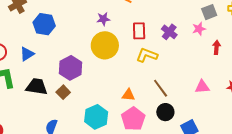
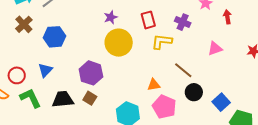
purple cross: (169, 32) -> (183, 22), moved
pink triangle: (202, 87) -> (215, 48), moved

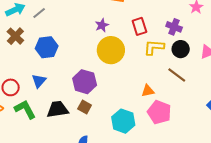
black circle: (194, 92) -> (181, 49), moved

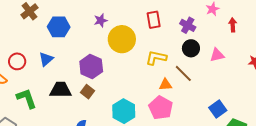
purple star: (102, 25) -> (101, 20), moved
yellow L-shape: (154, 47) -> (156, 58), moved
orange triangle: (148, 91) -> (165, 85), moved
green L-shape: (25, 109) -> (27, 98), moved

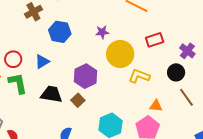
red rectangle: (154, 20) -> (155, 40), turned 72
black circle: (191, 48) -> (176, 72), moved
yellow L-shape: (156, 58) -> (139, 76), moved
brown line: (183, 73) -> (186, 97), moved
green L-shape: (27, 98) -> (18, 83), moved

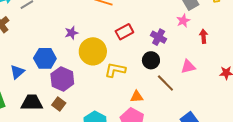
blue hexagon: (60, 32) -> (45, 58), moved

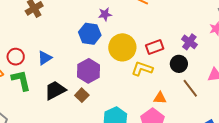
red rectangle: (124, 32) -> (155, 47), moved
purple star: (71, 33) -> (105, 14), moved
blue hexagon: (45, 58) -> (90, 34), moved
black trapezoid: (32, 103) -> (55, 90), turned -35

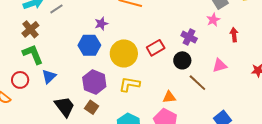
yellow L-shape: (142, 69) -> (129, 84), moved
green L-shape: (21, 80) -> (33, 54), moved
black trapezoid: (55, 90) -> (65, 107), turned 90

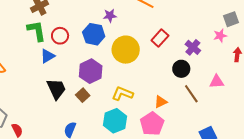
red rectangle: (156, 48) -> (160, 38), moved, turned -30
red circle: (20, 80) -> (60, 36), moved
yellow L-shape: (129, 84) -> (122, 94), moved
orange triangle: (169, 97) -> (161, 102), turned -32

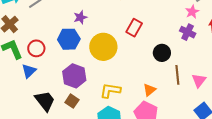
purple cross: (193, 47) -> (188, 32), moved
pink triangle: (217, 82) -> (199, 80), moved, turned -35
brown line: (191, 94) -> (177, 75), turned 42

